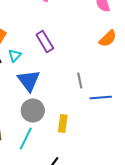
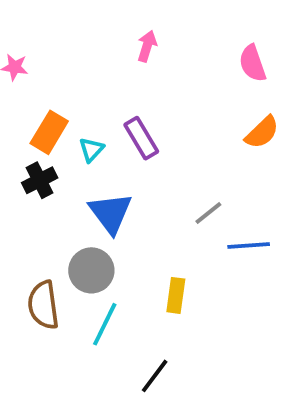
cyan triangle: (15, 56) -> (91, 150), moved
gray line: (80, 80) -> (208, 213), turned 63
gray circle: (33, 110) -> (91, 270), moved

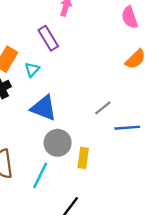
purple rectangle: (141, 138) -> (48, 38), moved
blue triangle: (111, 213) -> (44, 108), turned -32
gray circle: (91, 270) -> (58, 143), moved

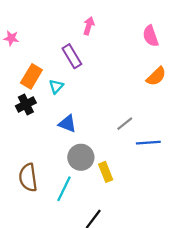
blue triangle: (44, 108) -> (67, 124), size x0.7
yellow rectangle: (83, 158) -> (106, 172), turned -30

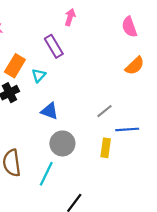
yellow rectangle: (106, 172) -> (106, 148), moved, turned 30

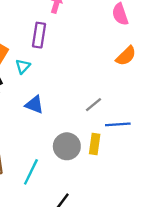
purple rectangle: (54, 46) -> (39, 35), turned 40
gray circle: (62, 143) -> (67, 146), moved

